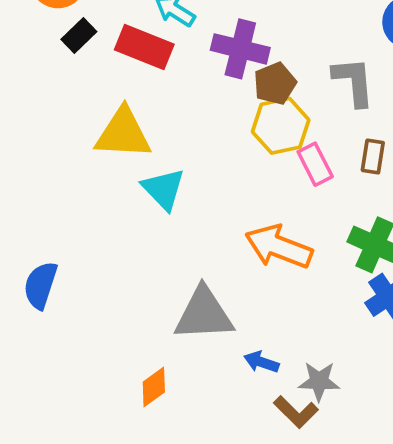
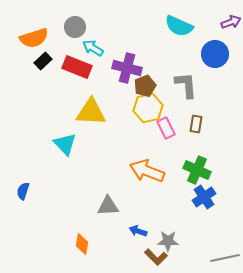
yellow triangle: (123, 133) -> (91, 112), moved
cyan triangle: (163, 189) -> (65, 144), moved
blue semicircle: (41, 285) -> (23, 191), size x0.7
gray triangle: (204, 314) -> (108, 206), size x0.7
orange diamond: (154, 387) -> (82, 244), turned -45

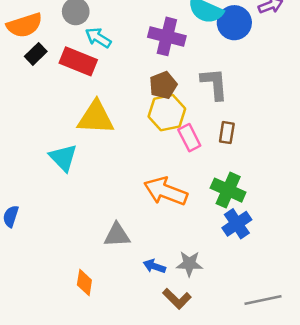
blue circle: (215, 54) -> (234, 23), moved
purple cross: (127, 68) -> (167, 36), moved
gray star: (168, 241) -> (189, 264), moved

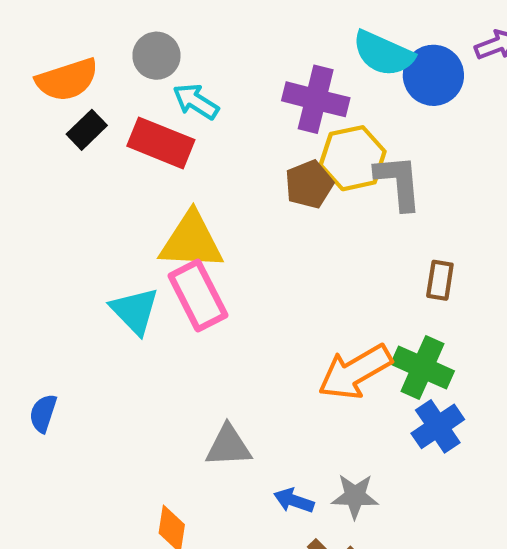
yellow hexagon: (167, 113) -> (353, 158), moved
brown rectangle: (227, 133) -> (440, 280), moved
pink rectangle: (189, 138) -> (198, 296), moved, size x1.4
orange arrow: (166, 191) -> (355, 372), moved, turned -51

